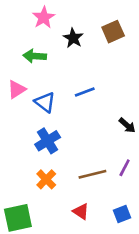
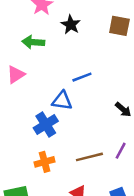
brown square: (113, 32) -> (119, 26), moved, turned 35
blue triangle: (45, 102) -> (62, 101), moved, turned -30
orange cross: (46, 179) -> (45, 162), turned 30

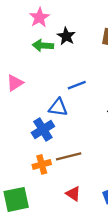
green arrow: (33, 42) -> (43, 45), moved
brown line: (89, 157) -> (69, 156), moved

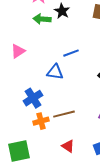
blue cross: (43, 129) -> (33, 98), moved

